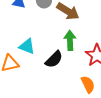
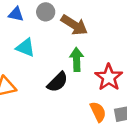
cyan triangle: (27, 46) -> (25, 48), moved

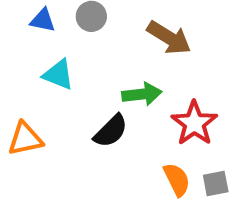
brown arrow: (74, 25) -> (169, 38), moved
green arrow: (77, 59) -> (142, 94), turned 85

